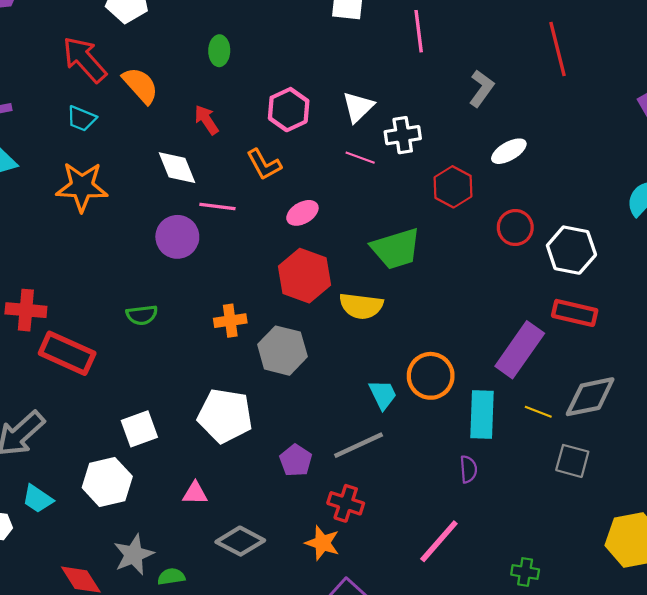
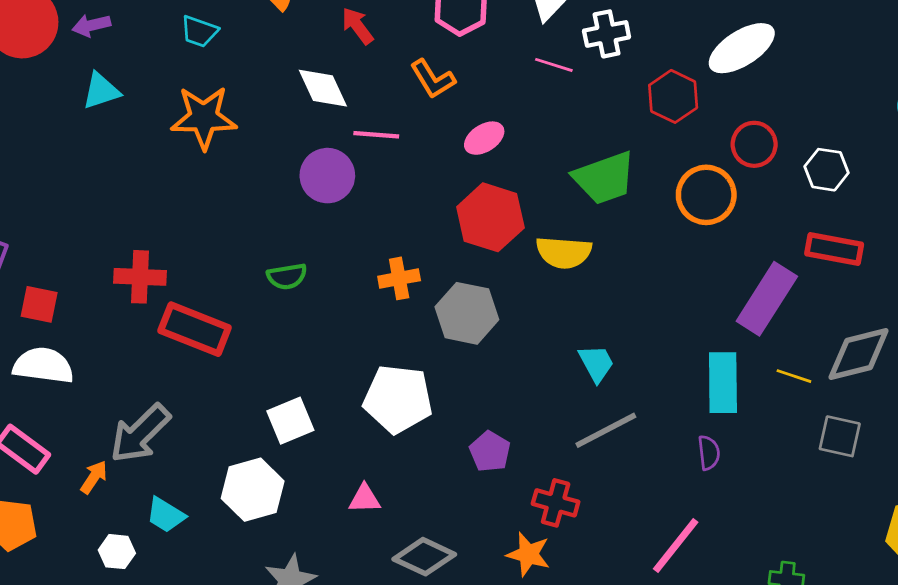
white ellipse: (509, 151) -> (742, 48), size x1.5
white hexagon: (571, 250) -> (826, 170), size x0.7
orange circle: (431, 376) -> (706, 195), moved
gray line: (359, 445) -> (606, 430), moved

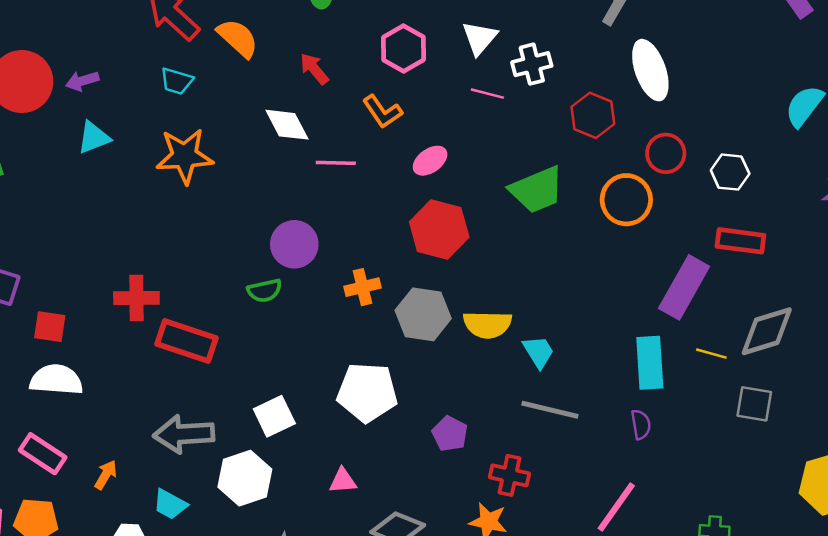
white ellipse: (742, 48) -> (650, 70), turned -74
purple circle: (327, 176) -> (294, 244), moved
yellow semicircle: (564, 252) -> (487, 324), moved
gray line: (606, 430) -> (550, 410), turned 44
gray arrow: (140, 433) -> (184, 434), moved, turned 44

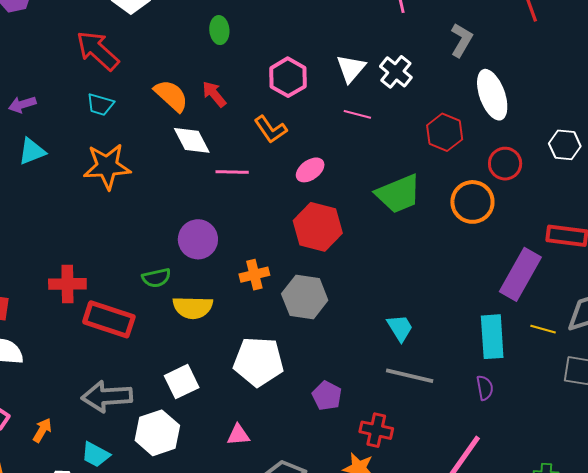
orange semicircle: (238, 38) -> (171, 96), moved
white cross: (532, 64) -> (396, 72), moved, turned -36
white hexagon: (730, 172) -> (565, 145), moved
green semicircle: (265, 291) -> (156, 278), moved
yellow semicircle: (487, 324) -> (193, 307), moved

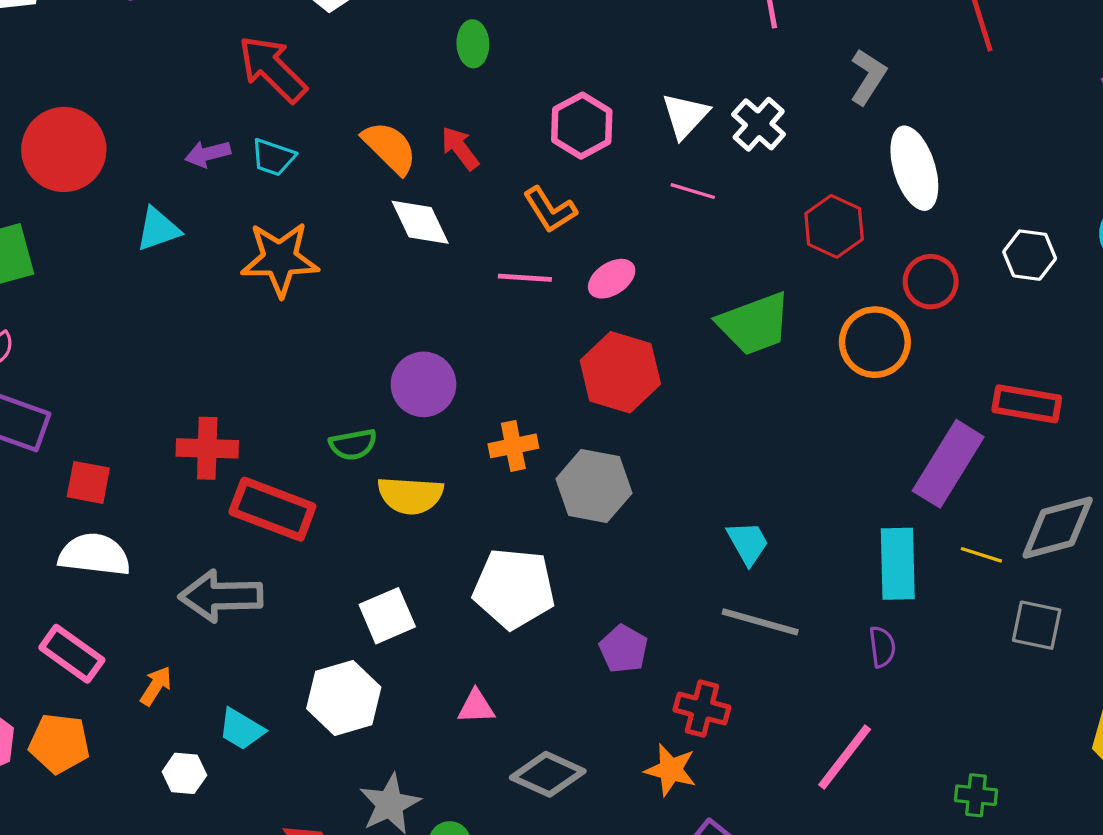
purple arrow: (22, 104) -> (208, 154), moved
pink line: (232, 172) -> (525, 278), moved
gray arrow: (107, 396) -> (221, 596), moved

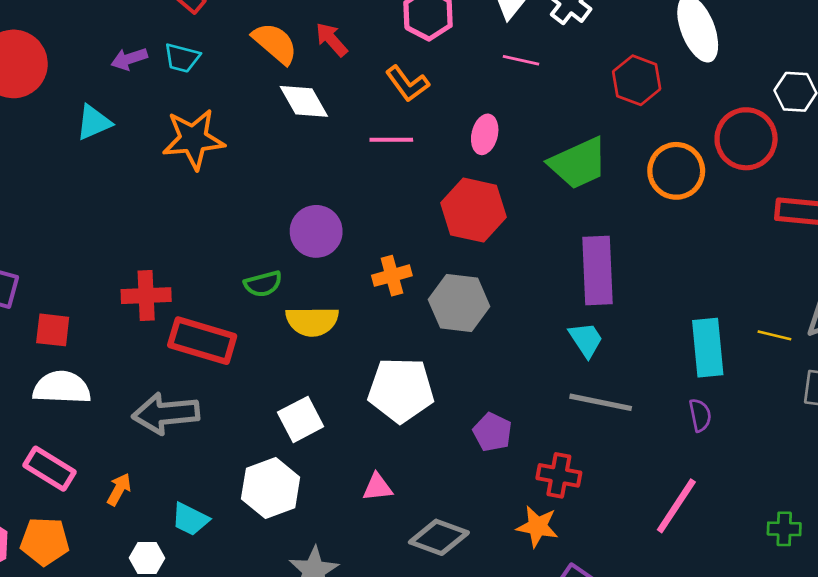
pink ellipse: (612, 279) -> (485, 134), moved, turned -39
red circle: (931, 282) -> (746, 139), moved, size x1.4
purple rectangle: (948, 464) -> (597, 271), moved, turned -30

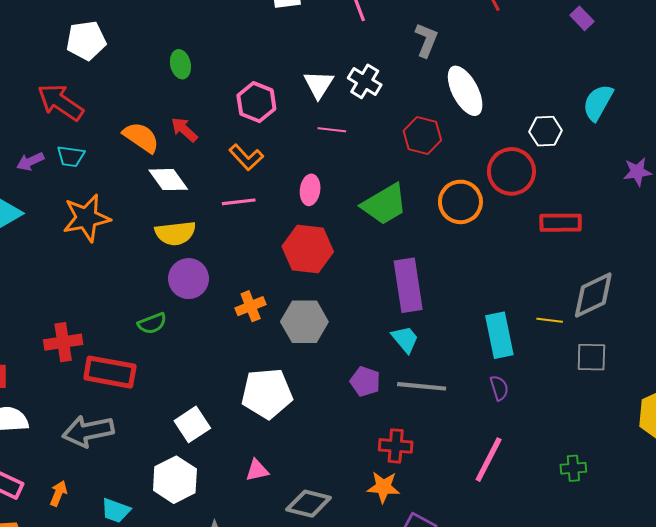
yellow semicircle: (312, 321) -> (175, 233), moved
purple pentagon: (492, 432) -> (365, 382), moved

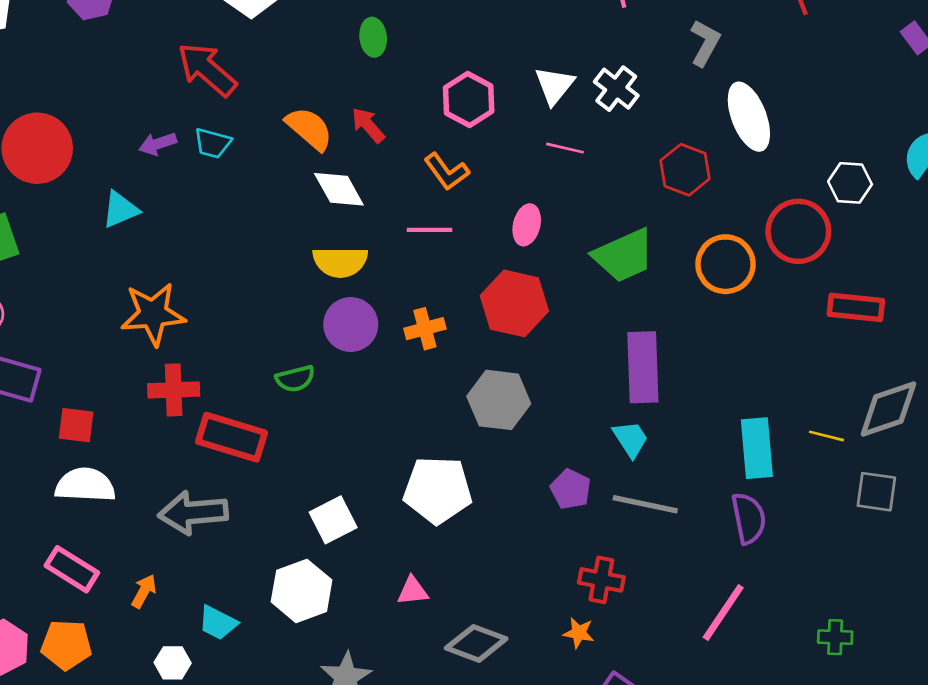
orange star: (86, 218) -> (153, 314), moved
orange cross: (251, 306) -> (425, 329), moved
purple semicircle: (499, 388) -> (749, 518), size x1.5
orange star: (383, 487) -> (579, 633), size x0.7

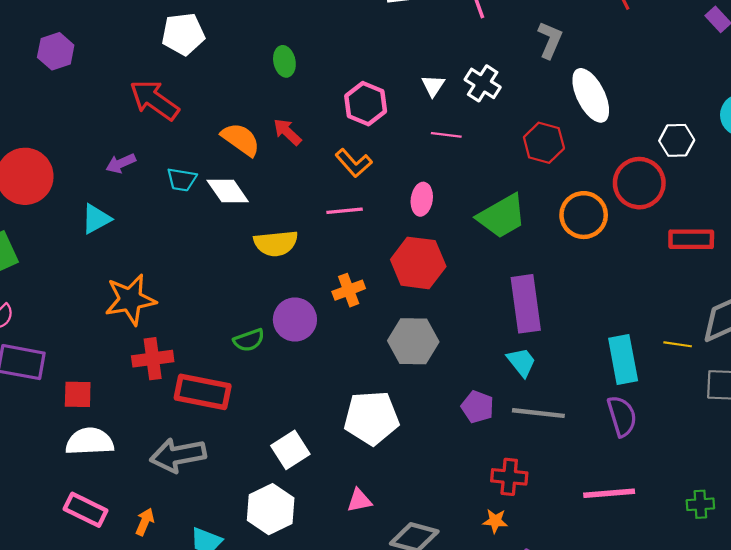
white triangle: (554, 85) -> (433, 86), size x0.7
cyan trapezoid: (212, 143) -> (182, 180), moved
white diamond: (339, 189) -> (228, 191), moved
purple circle: (351, 325) -> (295, 320), moved
pink line: (723, 612) -> (609, 493), turned 57

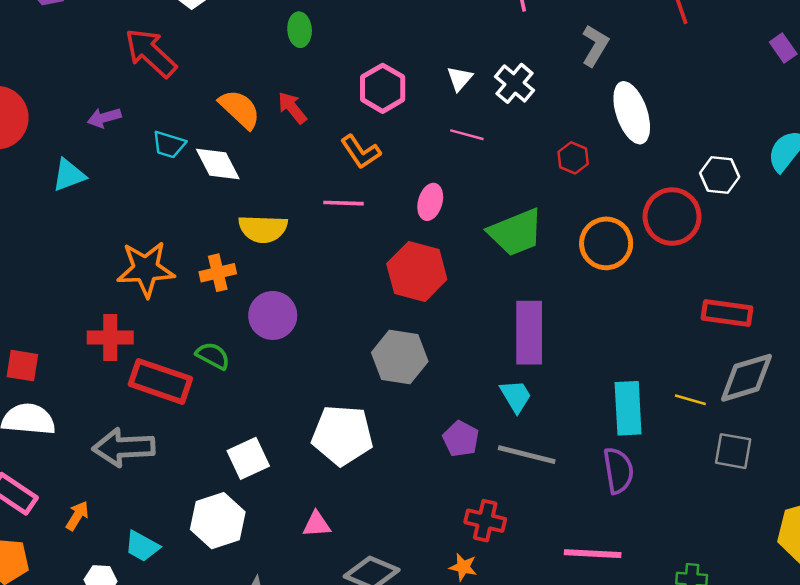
red hexagon: (544, 143) -> (573, 158), size x0.7
red rectangle: (691, 239) -> (727, 313), moved
orange cross: (349, 290) -> (218, 273), moved
orange star: (130, 300) -> (146, 269), moved
green semicircle: (249, 340) -> (213, 356), moved, turned -140

